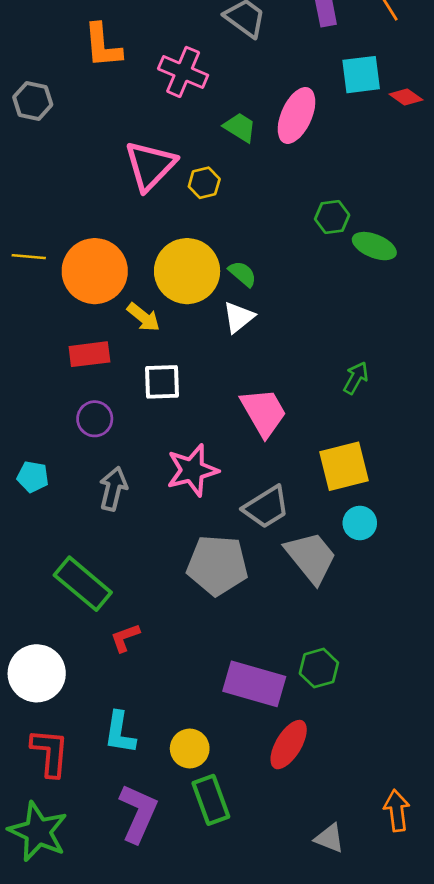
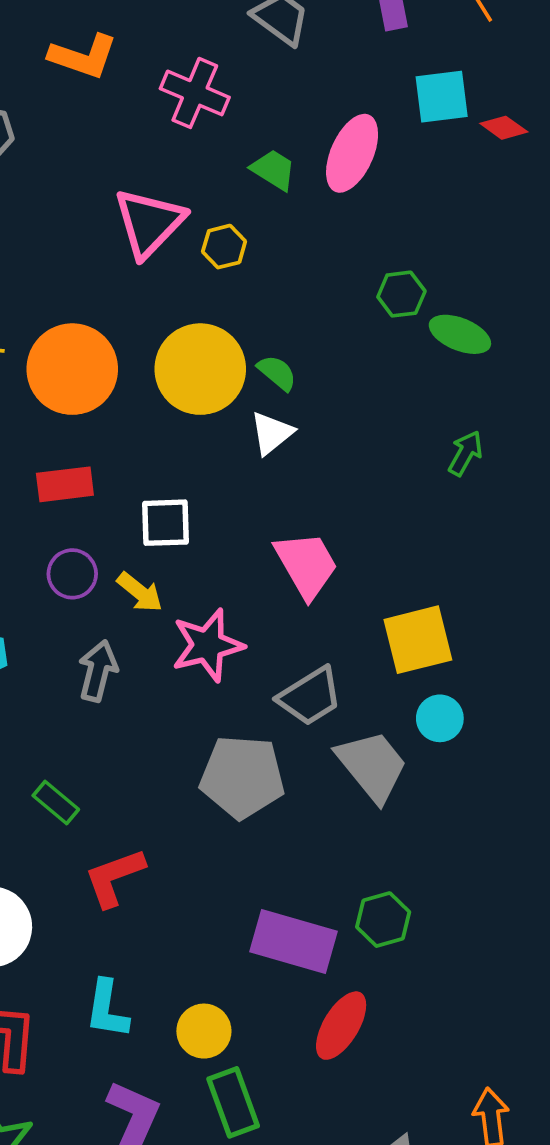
orange L-shape: (103, 46) -> (83, 56), turned -66
yellow arrow: (144, 317) -> (140, 592), moved
green arrow: (356, 378) -> (465, 453), moved
green rectangle: (83, 584) -> (56, 802), size x0.6
red L-shape: (125, 638) -> (114, 877), size x1.5

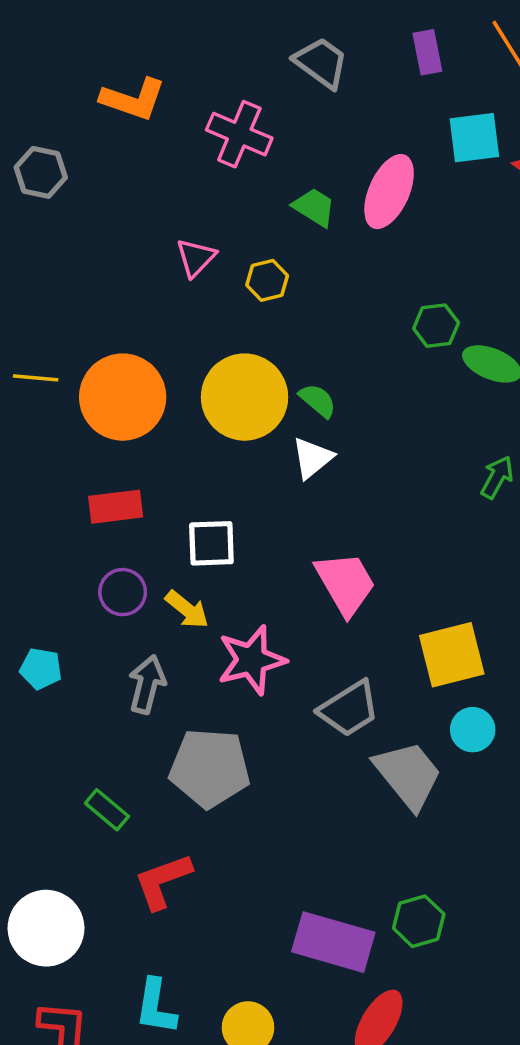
pink triangle: (149, 223) -> (196, 258), size x0.6
gray pentagon: (242, 777) -> (210, 768), moved

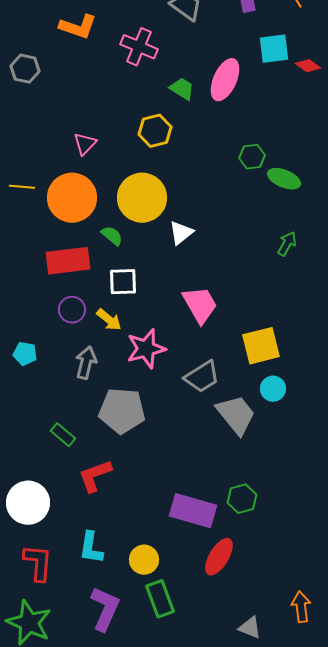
pink triangle: (196, 258) -> (85, 144), moved
yellow hexagon: (267, 280) -> (155, 131), size x1.4
green semicircle: (318, 401) -> (112, 236), moved
red rectangle: (116, 507) -> (68, 261), size x1.4

